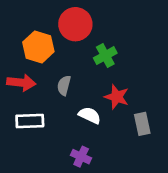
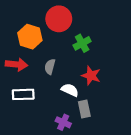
gray rectangle: (142, 124) -> (84, 109), moved

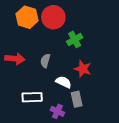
orange hexagon: (30, 37) -> (27, 17), moved
white rectangle: (23, 94) -> (32, 97), moved

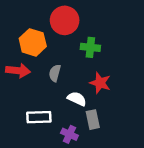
orange hexagon: (27, 17) -> (33, 42), moved
green cross: (75, 39) -> (90, 47), turned 35

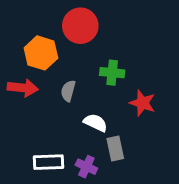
green cross: (90, 47) -> (112, 73), moved
red star: (100, 83) -> (142, 103), moved
white rectangle: (39, 117) -> (48, 162), moved

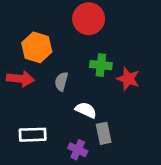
red circle: (80, 26) -> (89, 19), moved
red star: (142, 103) -> (128, 79), moved
white rectangle: (48, 162) -> (33, 135), moved

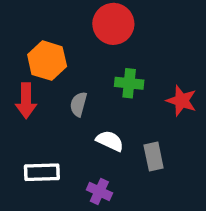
red arrow: (20, 79) -> (26, 101), turned 84
red star: (128, 79) -> (181, 101), moved
gray rectangle: (104, 133) -> (154, 157), moved

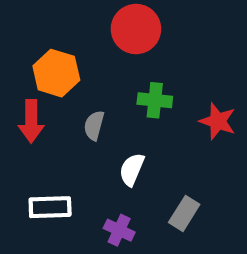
white semicircle: (110, 141) -> (132, 169), turned -92
gray rectangle: (154, 157) -> (184, 213), moved, turned 44

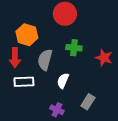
gray semicircle: (94, 125) -> (45, 60), size x1.5
white rectangle: (50, 207) -> (24, 82), moved

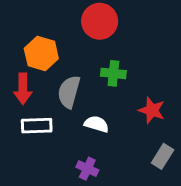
red star: (104, 58) -> (152, 110), moved
white semicircle: (63, 81) -> (97, 124), turned 84
gray rectangle: (88, 102) -> (163, 156), moved

